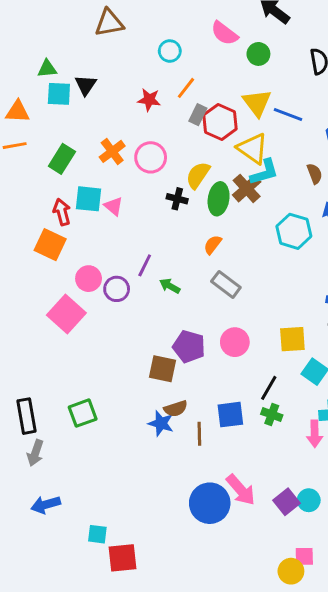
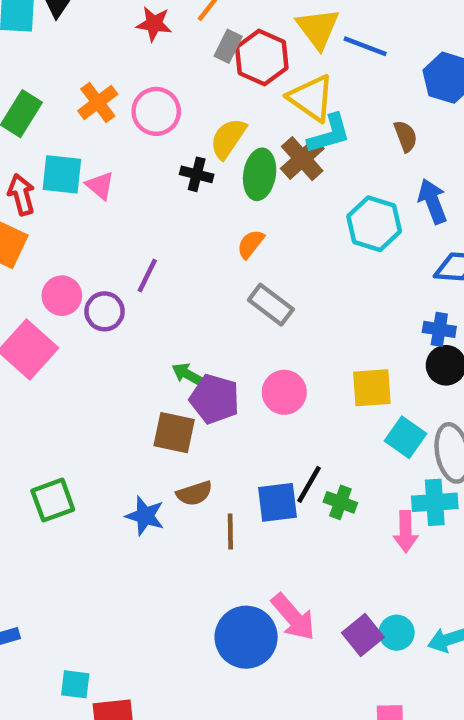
green arrow: (170, 286) -> (188, 374), moved
black line: (269, 388) -> (309, 484), moved
blue star: (161, 423) -> (145, 516), moved

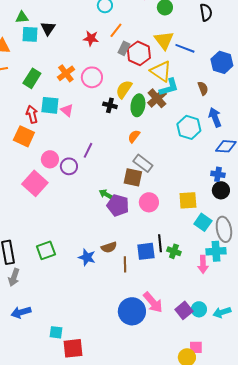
brown square: (174, 433) -> (133, 177), moved
black line: (309, 484) -> (160, 243), turned -36

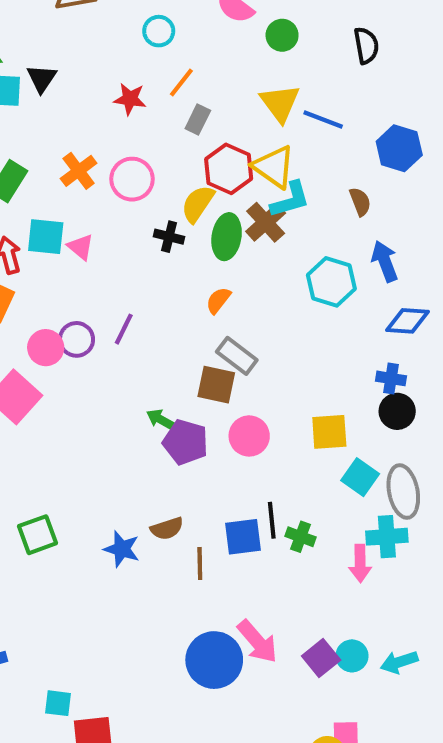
red hexagon: (139, 53) -> (229, 169), moved
purple circle: (69, 166) -> (77, 339), moved

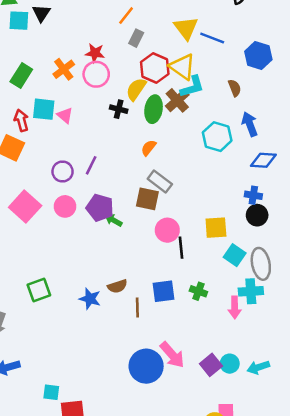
red star: (130, 99) -> (95, 53), moved
pink circle: (46, 348) -> (65, 206), moved
purple pentagon: (185, 442) -> (100, 208), moved
black line: (272, 520) -> (181, 248), moved

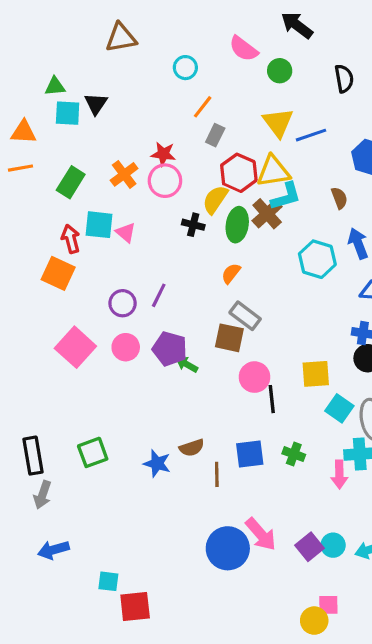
blue line: (212, 38) -> (311, 135), turned -40
yellow triangle: (182, 67) -> (273, 171), turned -44

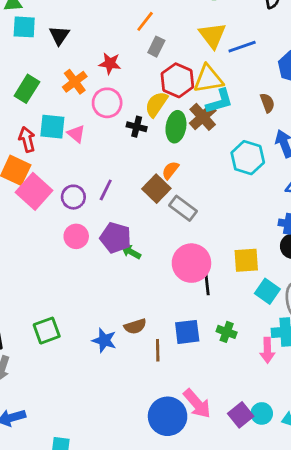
black triangle: (96, 104) -> (59, 35), moved
pink circle: (165, 181) -> (107, 103), moved
brown square: (229, 338) -> (156, 189), moved, turned 32
pink square: (75, 347) -> (34, 191), moved
pink circle: (254, 377) -> (191, 263), size x1.4

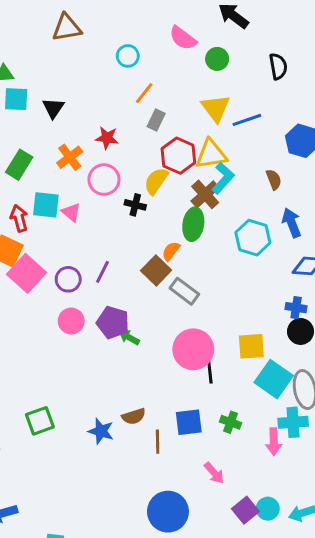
cyan L-shape: (220, 101) -> (223, 178), turned -32
green ellipse: (176, 127) -> (193, 224), moved
cyan square: (267, 291) -> (274, 379), size x1.4
pink arrow: (197, 404) -> (214, 473), moved, size x0.7

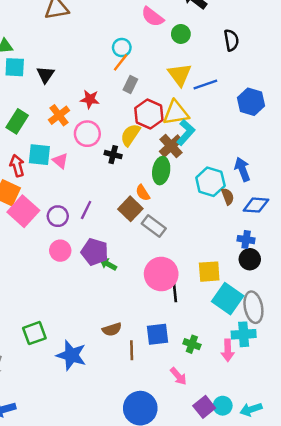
cyan circle: (128, 56) -> (122, 48), moved
brown semicircle: (274, 180) -> (228, 196), moved
orange semicircle: (171, 251) -> (143, 193), turned -70
green cross: (231, 422) -> (192, 344), moved
blue star: (101, 431) -> (71, 355), moved, size x1.4

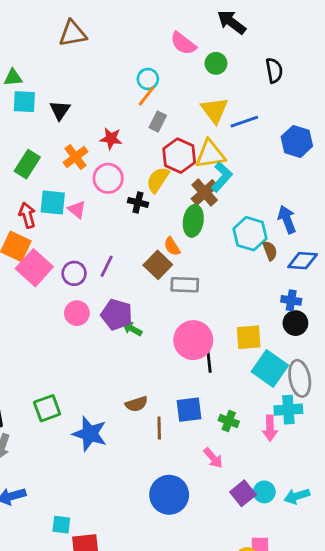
gray rectangle: (154, 226) -> (185, 285), turned -35

